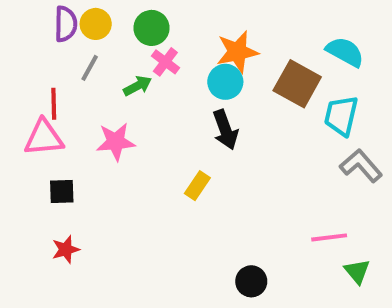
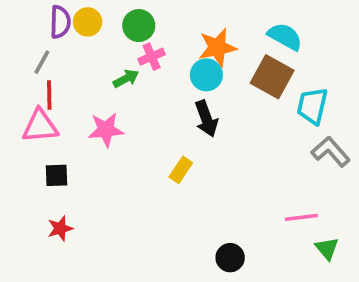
cyan semicircle: (345, 52) -> (285, 37), moved
pink cross: (165, 62) -> (152, 57), turned 30
gray line: (90, 68) -> (42, 62), moved

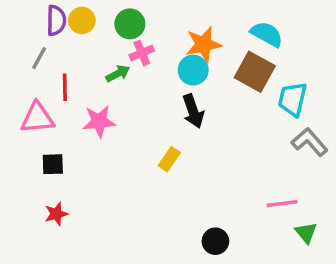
red line: (49, 95) -> (65, 87), moved

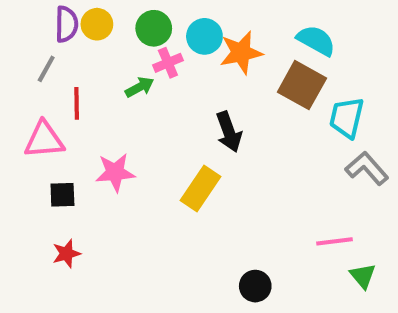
cyan circle: (193, 70) -> (204, 36), moved
pink star: (99, 121) -> (115, 172), moved
yellow rectangle: (169, 159) -> (200, 189), size x1.5

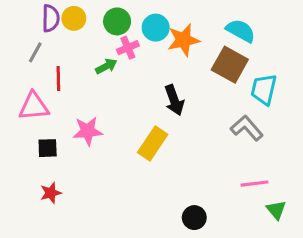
gray L-shape: (367, 168) -> (247, 128), moved

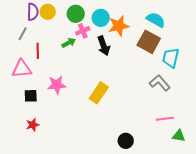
black arrow: (174, 100) -> (104, 46), moved
green triangle: (276, 210) -> (179, 136), turned -40

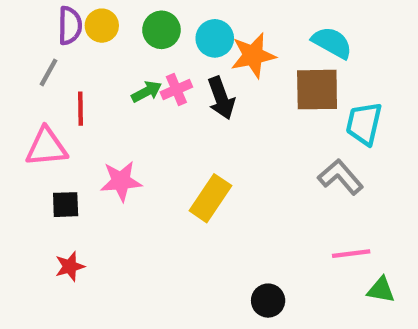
pink cross: (83, 31) -> (176, 90), moved
brown square: (149, 42) -> (317, 90), turned -30

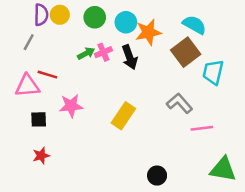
brown square: (317, 90) -> (186, 52), turned -36
red line: (80, 109) -> (47, 75), moved, turned -72
gray L-shape: (341, 177) -> (179, 103), moved
pink line: (351, 254) -> (202, 128), moved
green triangle: (381, 290) -> (223, 169), size x1.6

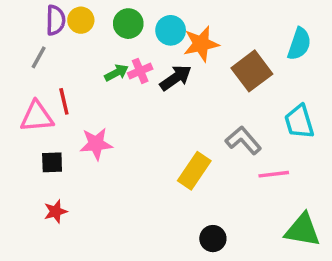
cyan semicircle: (194, 25) -> (299, 44), moved, turned 80
black arrow: (130, 57) -> (176, 78), turned -105
cyan trapezoid: (213, 72) -> (299, 122), moved, turned -30
red line: (47, 75) -> (64, 101), turned 60
yellow rectangle: (123, 116) -> (194, 171), moved

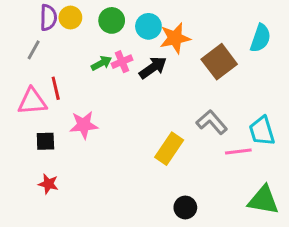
cyan trapezoid: (299, 122) -> (262, 131), moved
red star: (55, 211) -> (48, 184), turned 30

